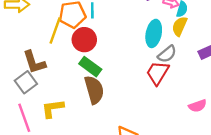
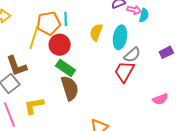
yellow semicircle: (180, 26) -> (96, 32), moved

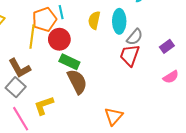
purple rectangle: (166, 52) -> (167, 46), moved

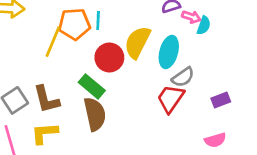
yellow semicircle: (94, 20) -> (137, 42), size x1.4
red circle: (59, 39) -> (109, 57), moved
brown L-shape: (19, 68) -> (46, 99), moved

